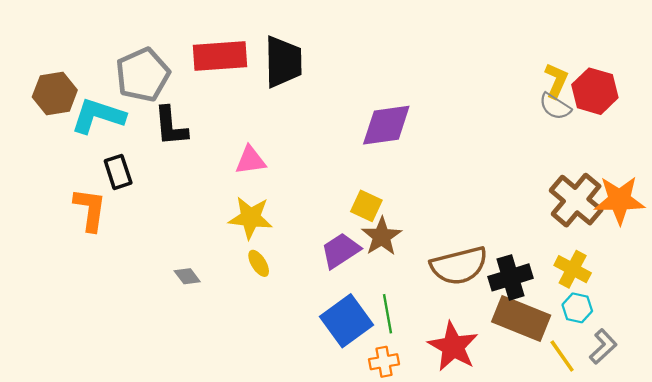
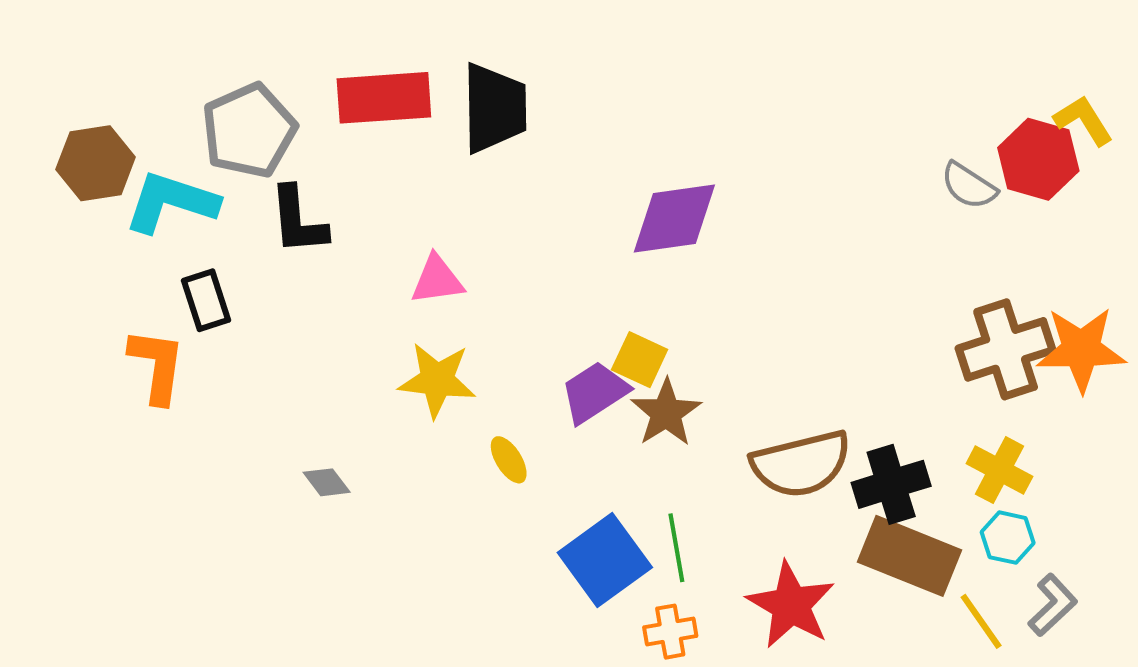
yellow L-shape: (556, 81) -> (1083, 120), moved, turned -56
brown cross: (576, 200) -> (1006, 349), turned 32
purple trapezoid: (341, 250) -> (595, 392), moved
yellow ellipse: (259, 263) -> (509, 460), moved

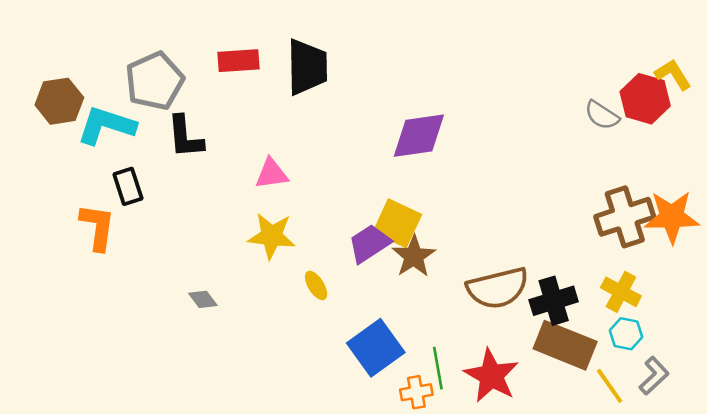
red rectangle: (384, 98) -> (239, 61), size x0.7
yellow square: (640, 360) -> (397, 223), size x1.4
green line: (676, 548) -> (438, 368), moved

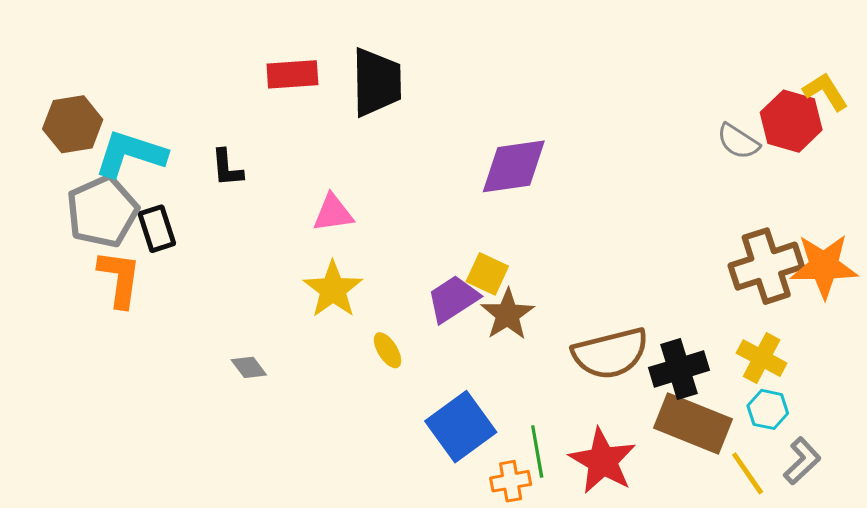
gray pentagon: (155, 81) -> (102, 212), moved
black L-shape: (185, 137) -> (227, 168), size x0.7
yellow square: (397, 223) -> (487, 274), size x0.7
yellow star: (272, 236) -> (333, 289), turned 30

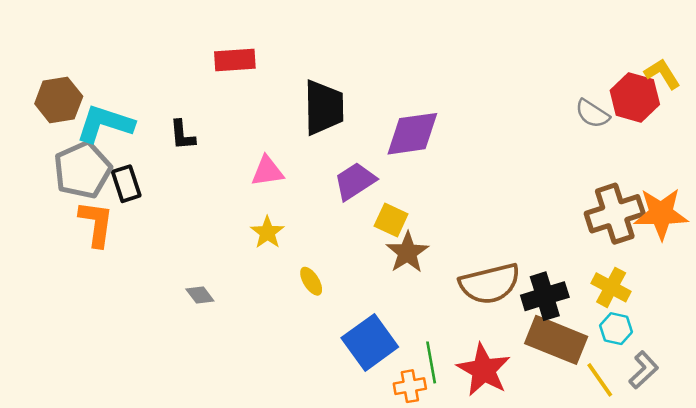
black trapezoid: (377, 82) -> (324, 107), moved
yellow star: (333, 289) -> (267, 232), size x0.7
purple trapezoid: (453, 299) -> (355, 181), moved

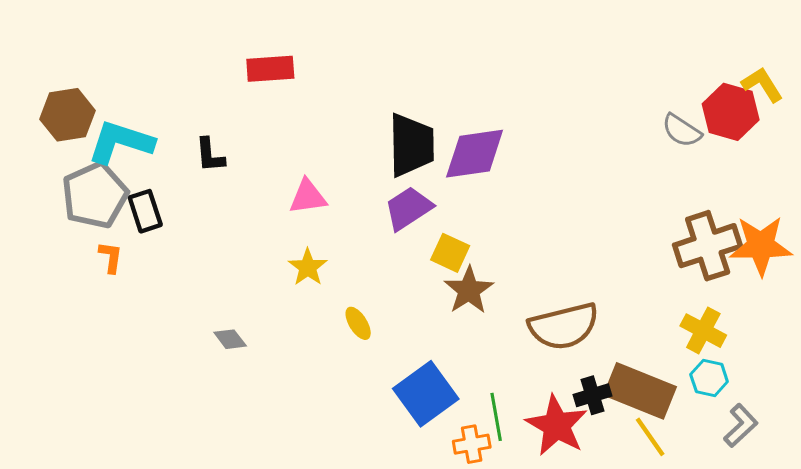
black trapezoid: (324, 107) -> (411, 145), moved
orange L-shape: (96, 224) -> (111, 257), size x0.6
black cross: (545, 296) -> (593, 395), moved, size x0.7
yellow line: (600, 380) -> (650, 437), moved

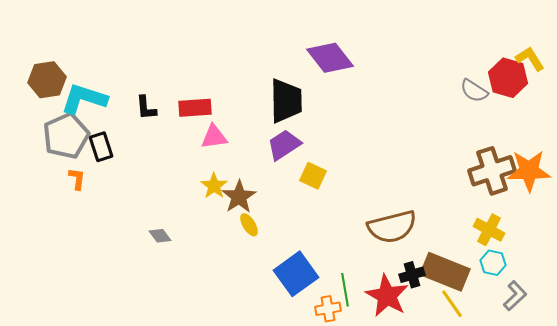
red rectangle: (270, 69) -> (195, 108), moved
purple diamond: (475, 154) -> (330, 58), moved, turned 60
brown star: (469, 290) -> (239, 197), moved

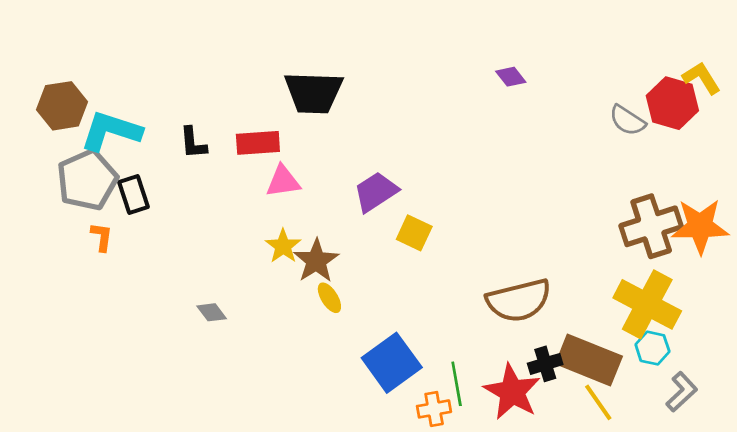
purple diamond: (330, 58) -> (511, 77), moved, size x0.5
black trapezoid: (286, 101) -> (314, 93), moved, turned 93
yellow cross: (489, 230) -> (647, 304), size x1.6

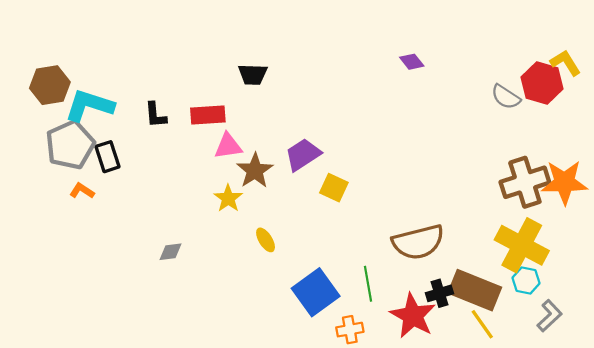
black trapezoid: (314, 93) -> (253, 74), size x0.6
orange L-shape: (102, 237) -> (82, 191), turned -65
brown star: (316, 261) -> (255, 171), moved
gray diamond: (212, 312) -> (170, 252), turned -60
green line: (457, 384) -> (368, 284), moved

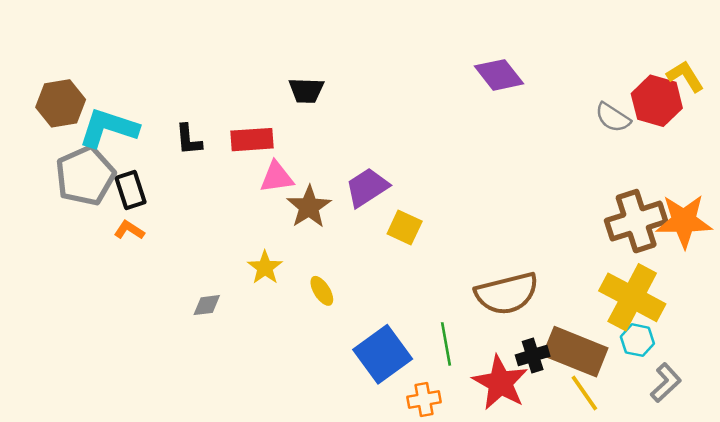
purple diamond: (412, 62) -> (499, 75), size x1.6
orange L-shape: (82, 191) -> (129, 230), moved
yellow star: (228, 198) -> (265, 268), moved

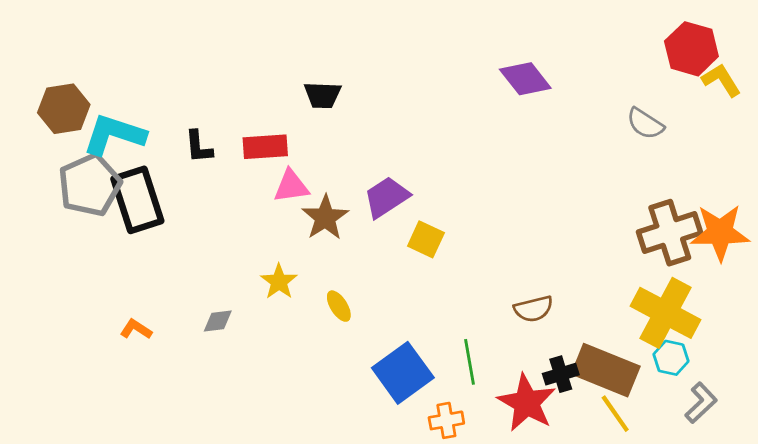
red hexagon: (657, 101) -> (691, 49), moved
black rectangle: (130, 190) -> (137, 200), size x1.6
orange L-shape: (129, 230) -> (136, 329), moved
brown semicircle: (507, 293) -> (534, 309), size x0.6

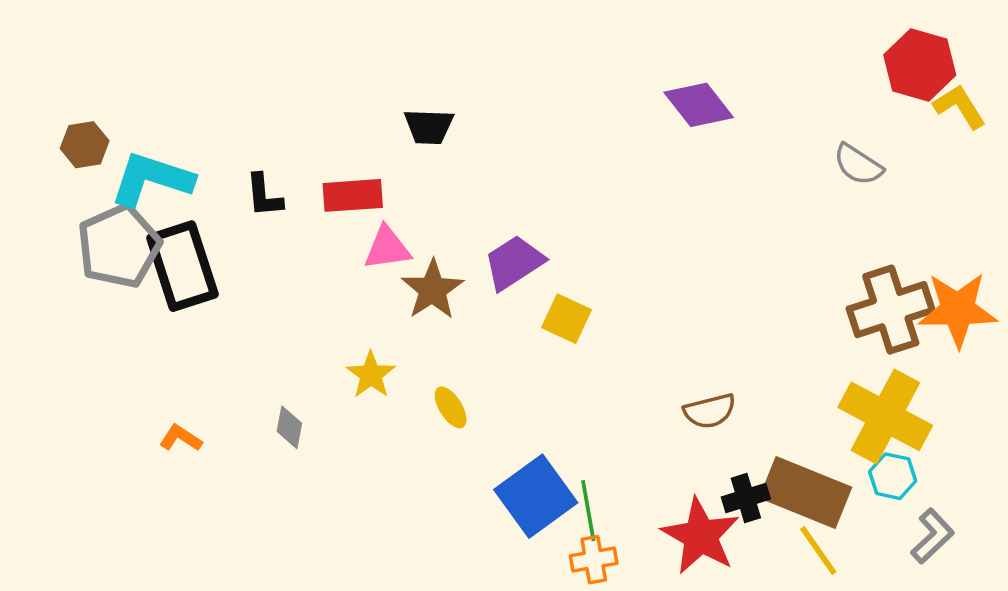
brown hexagon: (64, 109) -> (85, 145), size x0.7
gray diamond: (218, 321) -> (289, 427), turned -72
green line: (470, 362) -> (588, 511), moved

